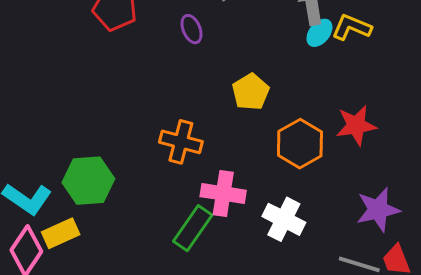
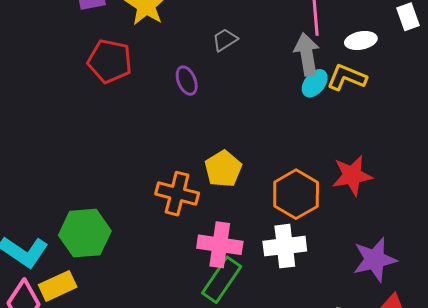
yellow pentagon: (251, 92) -> (223, 169), moved
white cross: (284, 219) -> (285, 246), moved, turned -33
green rectangle: (193, 228) -> (222, 280), moved

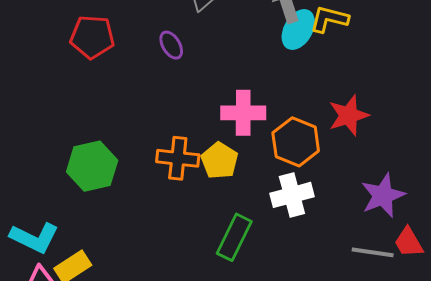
cyan ellipse: (315, 83) -> (298, 30), size x1.4
yellow pentagon: (223, 169) -> (220, 161), moved
green hexagon: (85, 233) -> (92, 166), moved
pink cross: (220, 245) -> (243, 113), moved

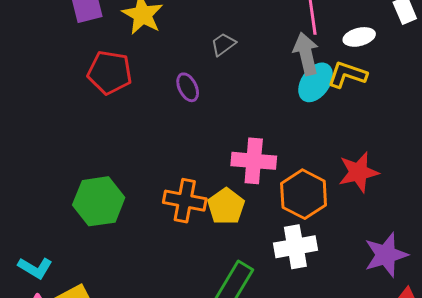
cyan L-shape: (34, 238) -> (35, 268), size x0.7

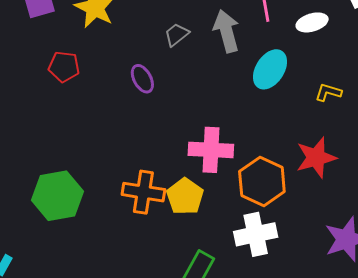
gray arrow: (306, 54) -> (226, 31), moved
red pentagon: (110, 72) -> (64, 67), size x0.7
yellow L-shape: (347, 75) -> (328, 92), moved, size x0.7

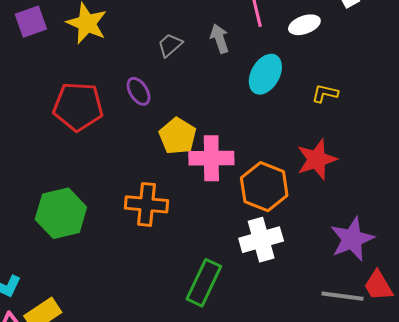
gray arrow: (226, 31) -> (220, 39), size x0.7
red pentagon: (64, 67) -> (78, 107), moved, size x1.6
yellow pentagon: (185, 196) -> (178, 136), moved

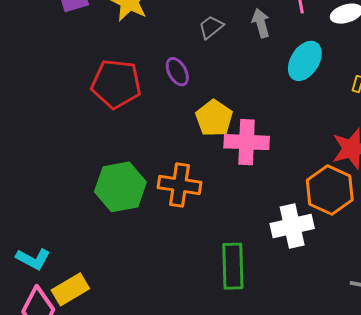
orange hexagon: (264, 187) -> (330, 190), moved
green hexagon: (61, 213) -> (120, 187), moved
green rectangle: (204, 283) -> (233, 266), turned -30

